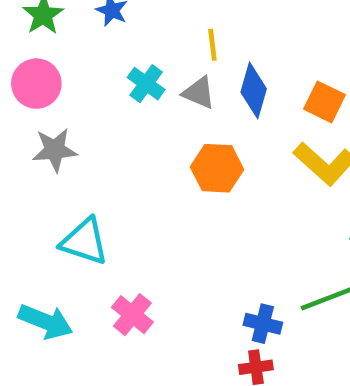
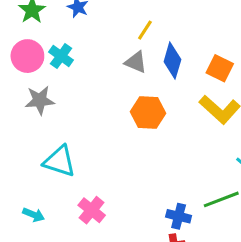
yellow line: (212, 45) -> (145, 30), turned 40
cyan cross: (146, 84) -> (61, 56), moved
cyan arrow: (45, 321) -> (34, 215), size x0.6

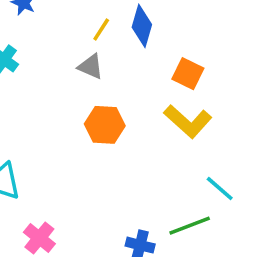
blue diamond: (172, 61) -> (142, 26), moved

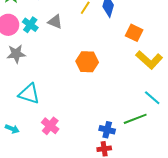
gray triangle: (91, 67) -> (55, 22), moved
yellow L-shape: (188, 121) -> (149, 60), moved

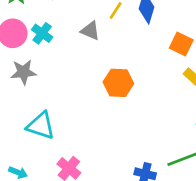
gray triangle: (55, 22) -> (90, 31), moved

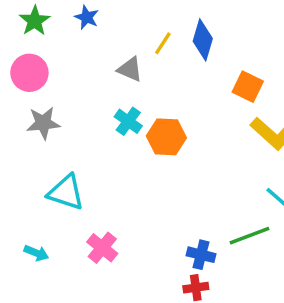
cyan cross: (42, 33) -> (128, 121), moved

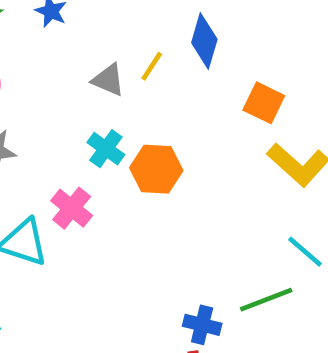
yellow line: (163, 43) -> (152, 66), moved
pink cross: (102, 248) -> (72, 208), moved

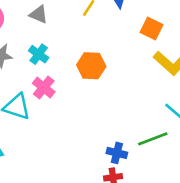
gray triangle: (108, 80) -> (39, 14), moved
cyan cross: (106, 149) -> (39, 54), moved

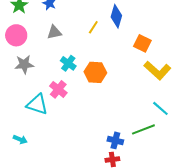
gray triangle: (39, 14) -> (54, 32), turned -35
cyan cross: (39, 54) -> (68, 63), moved

